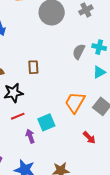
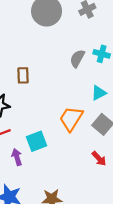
cyan triangle: (99, 72) -> (99, 93), moved
red arrow: (89, 138) -> (99, 159), moved

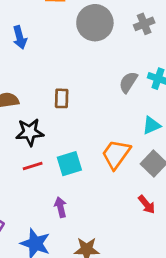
cyan square: (36, 141) -> (69, 164), moved
purple arrow: (17, 157) -> (60, 207), moved

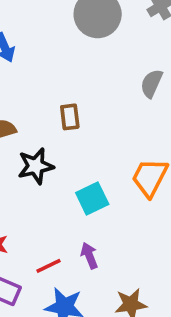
red line: (33, 166) -> (48, 266), moved

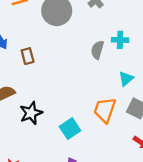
brown rectangle: (70, 117) -> (28, 56), moved

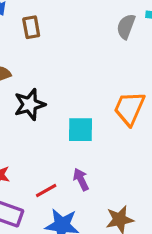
cyan square: (70, 129) -> (80, 130), turned 30

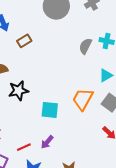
brown rectangle: (31, 27) -> (24, 41), turned 64
purple arrow: (81, 179) -> (47, 142), turned -120

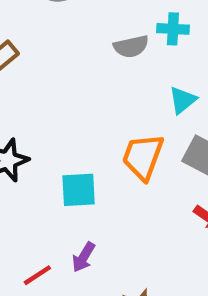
gray semicircle: (85, 46) -> (131, 46), turned -119

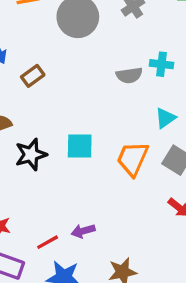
cyan square: (79, 190) -> (80, 146), moved
purple arrow: (84, 257) -> (83, 231), turned 40

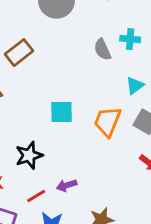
gray semicircle: (129, 75) -> (102, 50), turned 75
brown rectangle: (33, 76) -> (19, 53), size x1.4
black star: (31, 155) -> (29, 155), moved

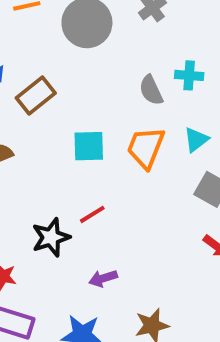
cyan square: (61, 112) -> (89, 146), moved
orange trapezoid: (108, 122) -> (146, 148), moved
red line: (36, 196) -> (92, 214), moved

